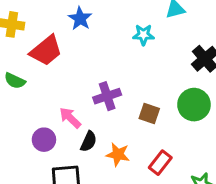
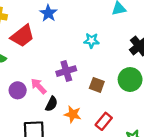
cyan star: (143, 35) -> (91, 41), moved
purple circle: (44, 140) -> (18, 90), moved

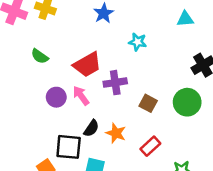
red trapezoid: (22, 36) -> (87, 65), moved
cyan star: (91, 41) -> (138, 42), moved
black semicircle: (51, 104) -> (91, 128), moved

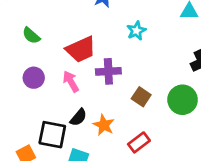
cyan star: (138, 42) -> (136, 31), turned 30
purple circle: (56, 97) -> (34, 78), moved

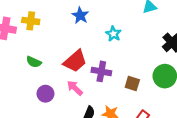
purple cross: (108, 71) -> (101, 71), turned 30

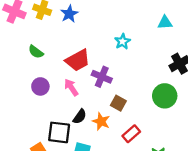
blue star: (80, 15) -> (69, 14), moved
brown square: (132, 83) -> (118, 103), moved

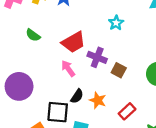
purple circle: (40, 86) -> (19, 86), moved, size x1.6
brown square: (118, 103) -> (119, 70), moved

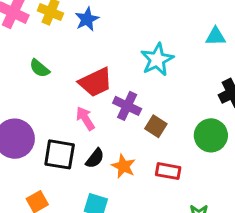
cyan star: (116, 23) -> (157, 60), size x1.5
red rectangle: (127, 111) -> (168, 171), moved, turned 49
black square: (58, 112) -> (60, 154), moved

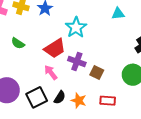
cyan triangle: (216, 36) -> (118, 14), moved
cyan star: (157, 60) -> (76, 27), moved
black square: (60, 154) -> (37, 97), turned -30

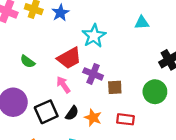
green semicircle: (18, 43) -> (28, 61), moved
brown square: (97, 73) -> (115, 87), turned -32

